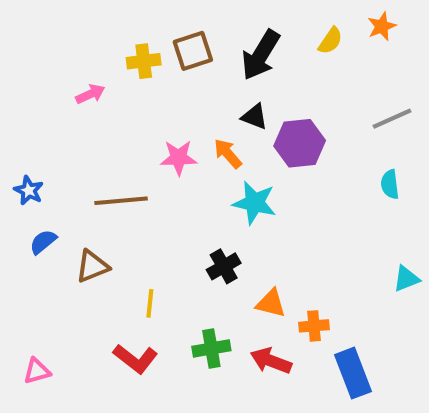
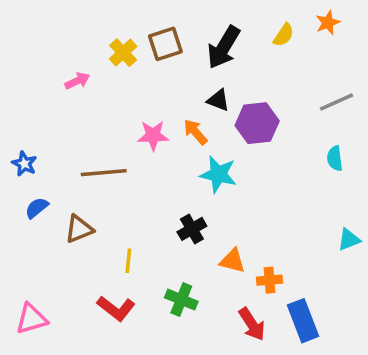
yellow cross: (144, 61) -> (123, 53), turned -36
green cross: (211, 348) -> (181, 300), turned 32
red arrow: (271, 361) -> (252, 324), moved, turned -144
pink triangle: (37, 371) -> (31, 319), size x1.4

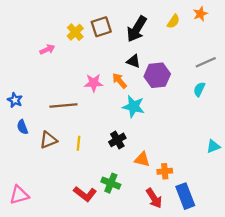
cyan semicircle: (335, 158) -> (199, 89), moved, turned 32
blue semicircle: (37, 208) -> (22, 127), turned -72
yellow line: (128, 261) -> (79, 143), moved
red L-shape: (116, 308) -> (85, 194), moved

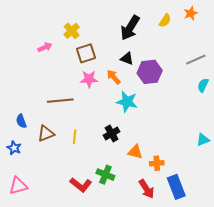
brown square: (101, 27) -> (86, 53), moved
cyan semicircle: (199, 89) -> (203, 85), moved
blue star: (15, 100) -> (14, 148), moved

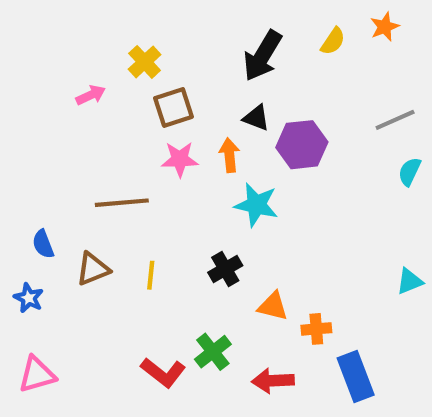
orange arrow: (114, 77) -> (229, 155), turned 35
green cross: (105, 175) -> (213, 352), turned 30
red arrow: (147, 189) -> (273, 381), moved, turned 120

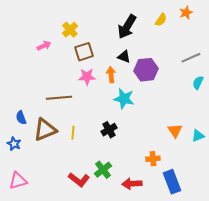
brown triangle: (93, 269) -> (45, 130), size x1.4
orange triangle: (273, 306) -> (175, 131), moved, turned 42

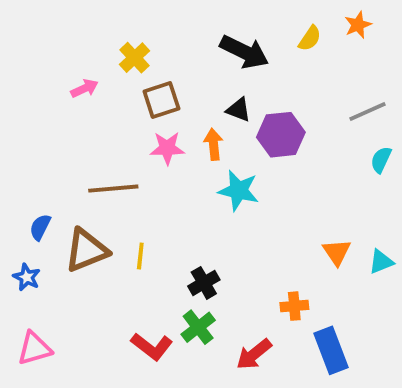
black arrow: (127, 27) -> (244, 52), turned -95
blue semicircle: (21, 118) -> (40, 227), turned 48
black cross: (109, 130) -> (204, 283), moved
red arrow: (132, 184) -> (254, 354), turned -36

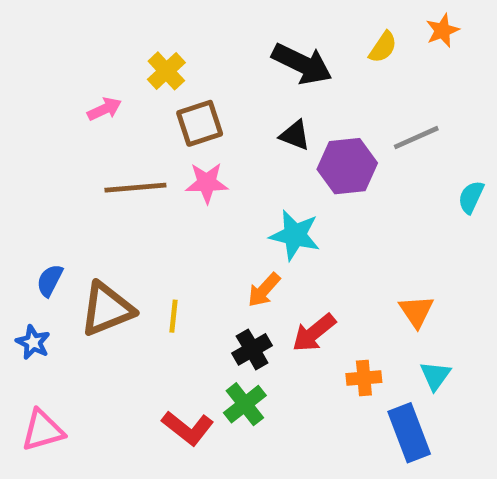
gray line: (368, 112) -> (416, 138), moved
orange arrow: (213, 144) -> (264, 290), moved, turned -132
brown line: (113, 189) -> (135, 188), moved
cyan triangle: (381, 262) -> (435, 376), moved, turned -32
red arrow: (254, 354) -> (314, 333), moved

